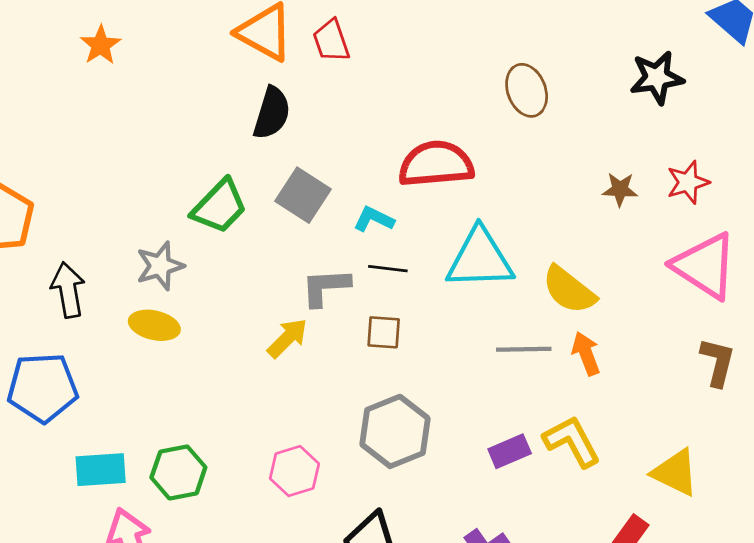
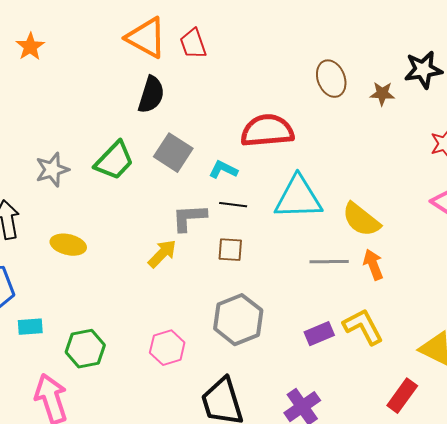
brown star: (620, 189) -> (382, 94), moved
gray star: (160, 266) -> (52, 170), moved
cyan rectangle: (101, 470) -> (30, 327), moved, size x0.7

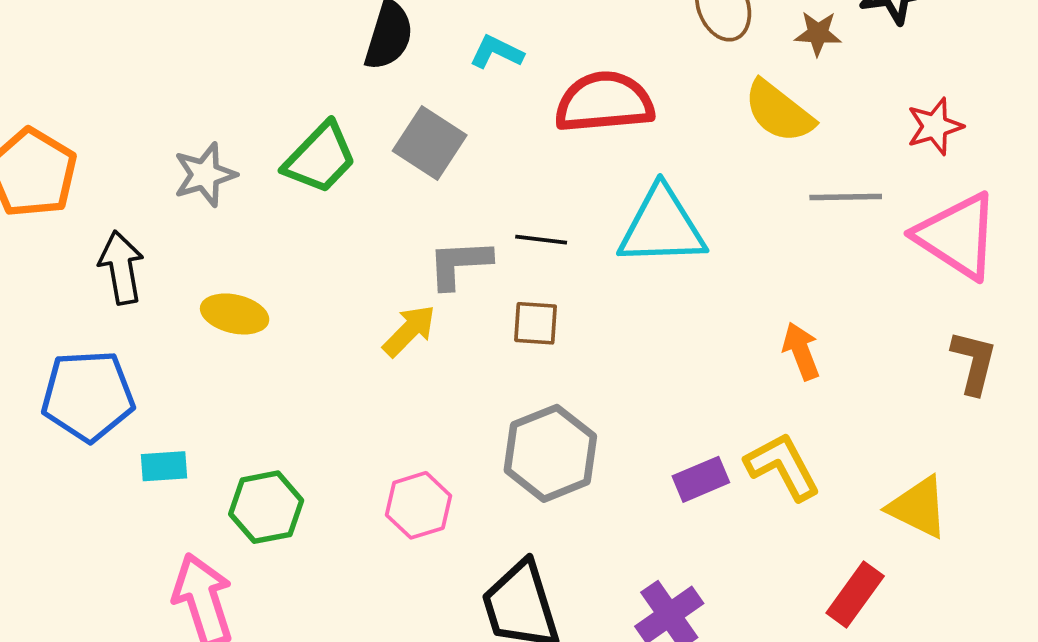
cyan L-shape: (223, 170) -> (497, 52), moved
yellow semicircle: (361, 220) -> (779, 111), moved
gray line: (329, 262) -> (846, 197), moved

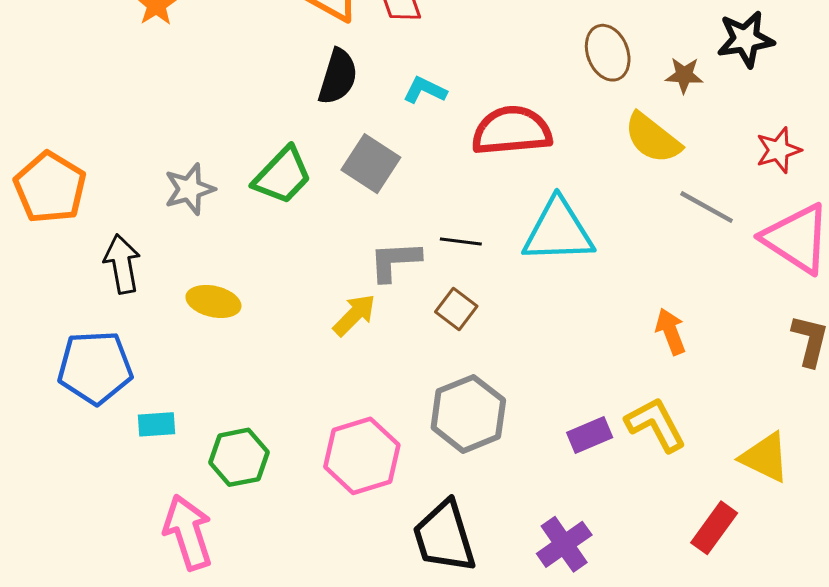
gray line: (846, 197) -> (707, 207), turned 30
brown square: (536, 323) -> (456, 309), turned 33
pink hexagon: (418, 505) -> (362, 456), size x1.4

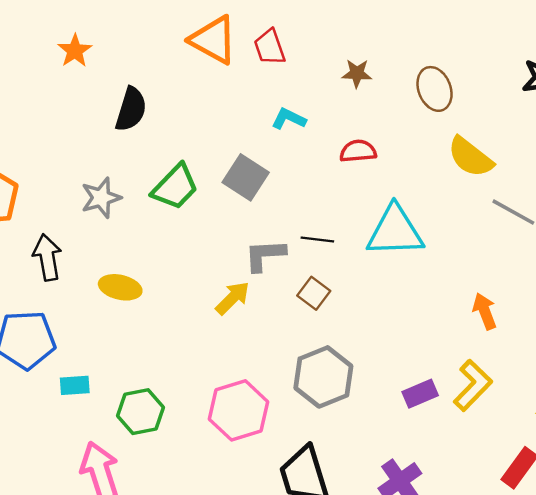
brown star: (684, 75) -> (357, 73), moved
black semicircle: (338, 77) -> (131, 109), moved
red semicircle: (512, 131) -> (358, 151), size x0.6
yellow L-shape: (656, 424) -> (473, 385), turned 72

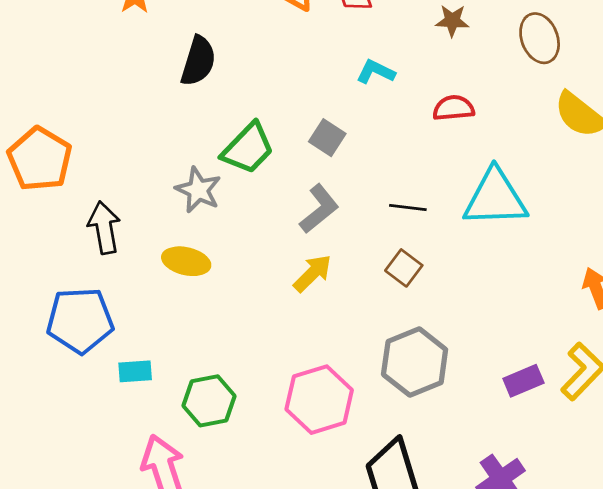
gray square: (246, 177) -> (327, 138), size x0.7
gray star: (101, 198) -> (198, 190), moved, turned -30
gray L-shape: (265, 255) -> (319, 209), moved, turned 144

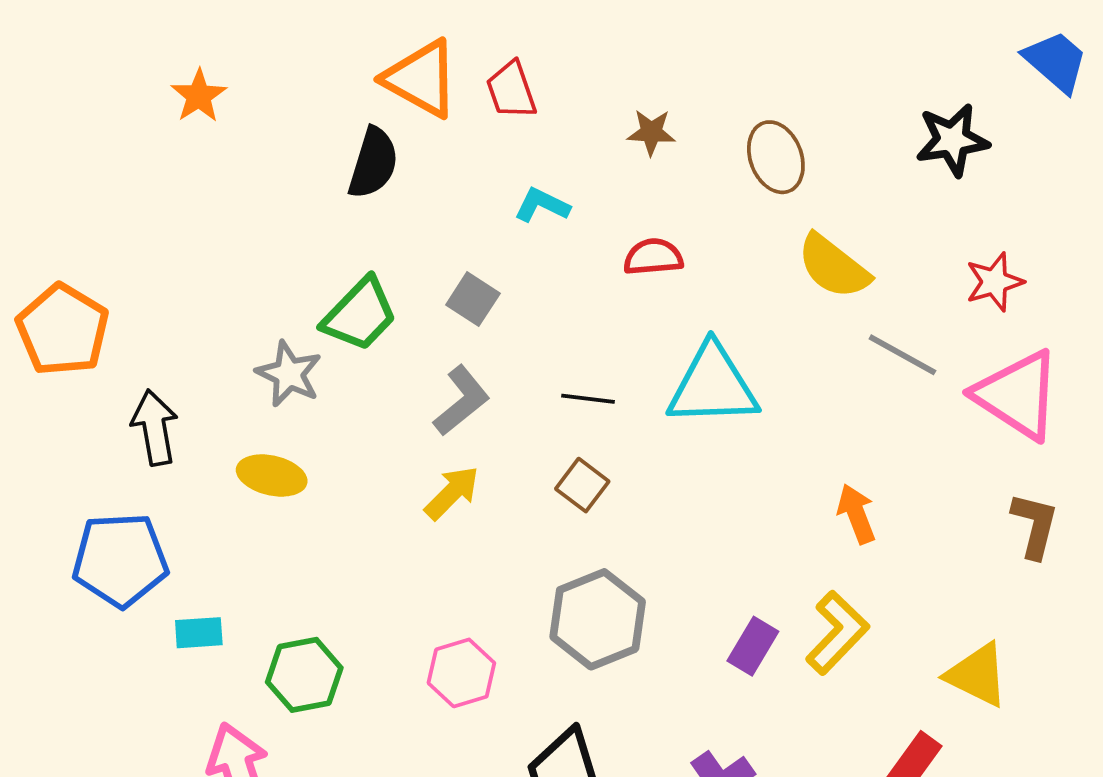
black semicircle: (198, 61) -> (373, 163), moved
purple rectangle: (523, 381) -> (753, 646), turned -36
pink hexagon: (319, 400) -> (461, 673), size x0.7

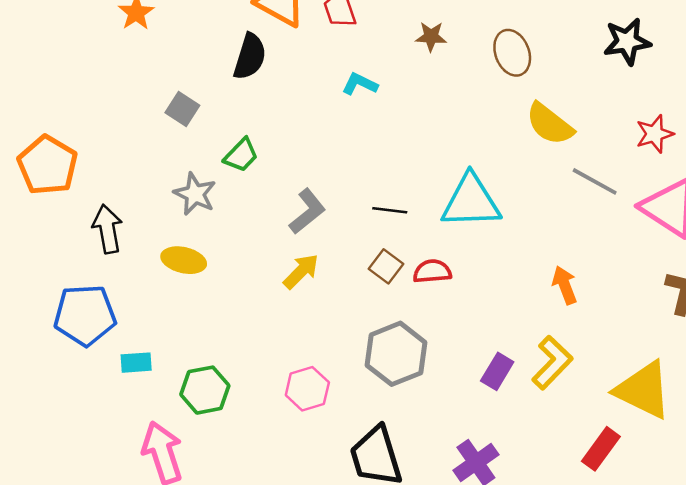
red semicircle: (653, 257) -> (432, 271), moved
gray square: (473, 299) -> (182, 109), moved
green trapezoid: (360, 314) -> (241, 155), size x0.7
yellow triangle: (977, 675) -> (643, 390), size x1.4

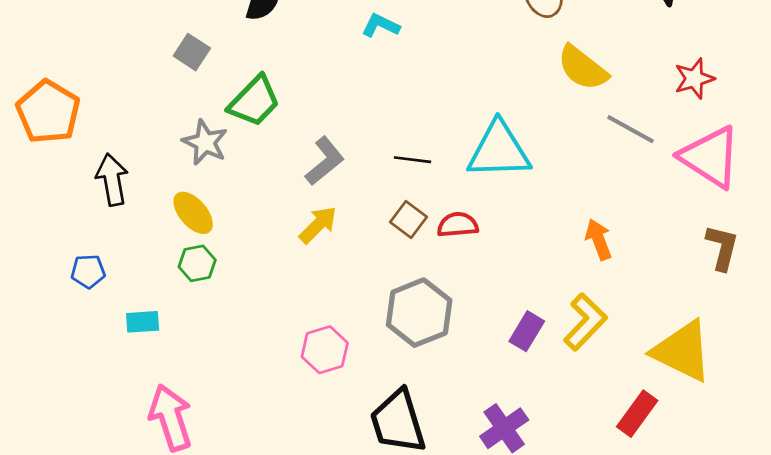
green trapezoid: (241, 155) -> (254, 101), size x1.4
yellow ellipse: (184, 260) -> (193, 213), turned 36
blue pentagon: (85, 315) -> (88, 271), size x0.5
green hexagon: (205, 390) -> (197, 263), moved, size x0.7

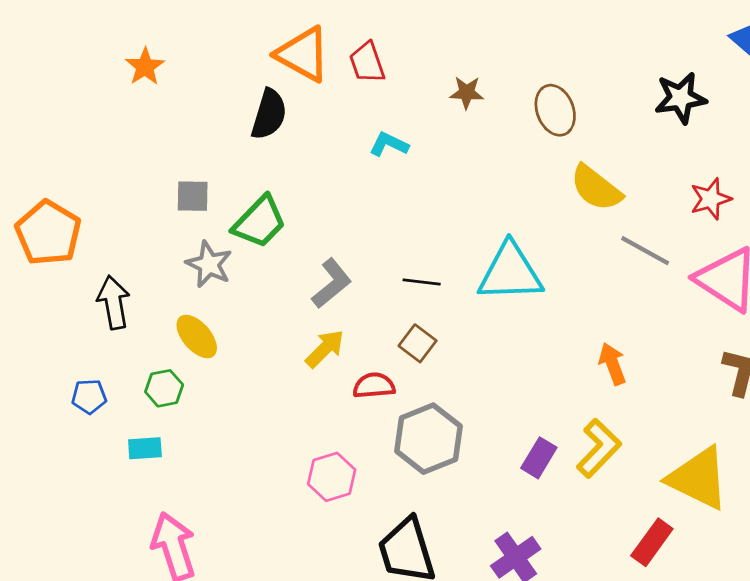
gray square: (192, 52) -> (193, 196), moved, turned -32
red semicircle: (458, 225) -> (374, 386), moved
green hexagon: (197, 263) -> (164, 388), moved

